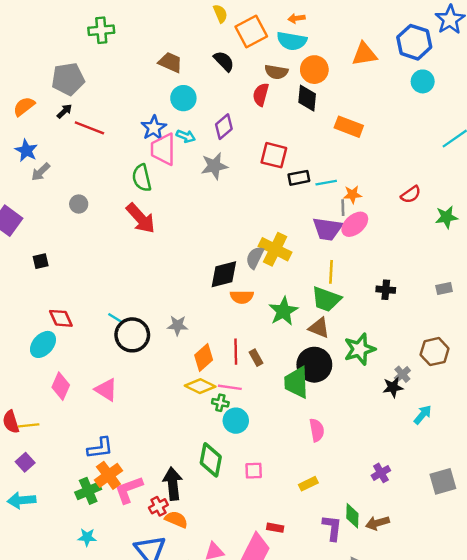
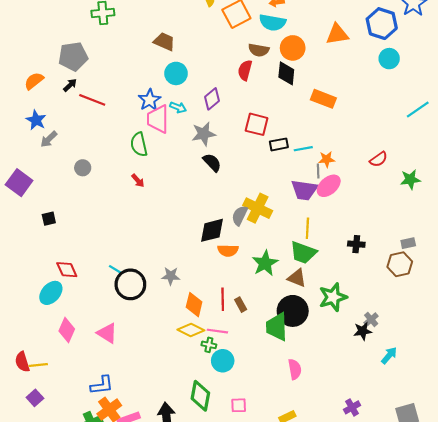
black semicircle: (224, 61) -> (212, 162), moved
red arrow: (141, 218) -> (138, 181), size x0.5
brown hexagon: (435, 352) -> (400, 264), moved
orange diamond: (204, 358) -> (194, 305), turned -35

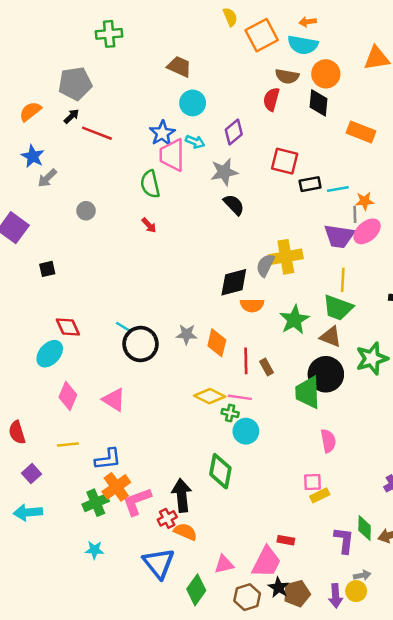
yellow cross: (258, 208) -> (286, 257), turned -36
orange diamond: (194, 305) -> (217, 343), moved
yellow line: (38, 365) -> (68, 445), moved
pink square: (239, 405) -> (313, 482), moved

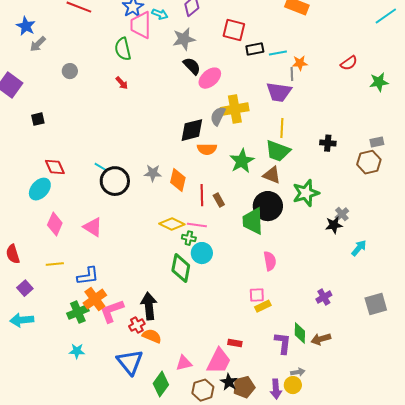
pink ellipse: (367, 231) -> (210, 78), moved
green diamond: (220, 471) -> (181, 268), moved

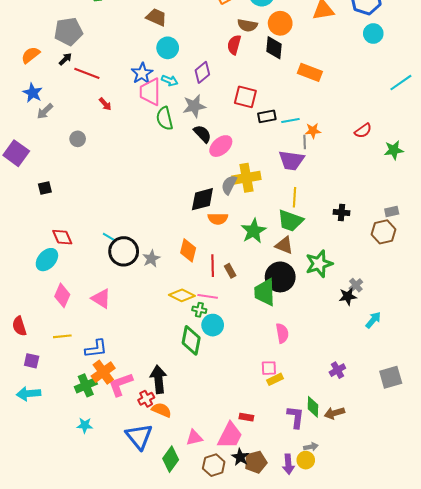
green semicircle: (123, 49) -> (165, 118), moved
red arrow: (122, 83) -> (105, 104), moved
gray star: (153, 173) -> (151, 259), moved, turned -30
purple square: (25, 288) -> (32, 361), turned -35

